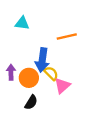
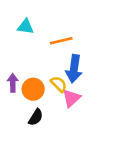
orange line: (67, 37) -> (61, 41), moved
blue arrow: (42, 60) -> (74, 69), moved

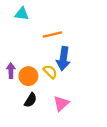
cyan triangle: (25, 27) -> (22, 14), moved
pink triangle: (71, 98) -> (61, 103), moved

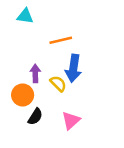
purple arrow: (11, 71) -> (35, 73), moved
orange circle: (28, 76) -> (23, 95), moved

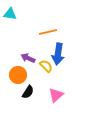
cyan triangle: (25, 16) -> (10, 14), moved
purple arrow: (35, 73) -> (28, 58), turned -64

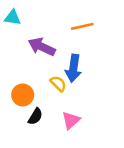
orange line: (48, 32) -> (82, 26), moved
purple arrow: (28, 58) -> (42, 47), moved, size x1.5

